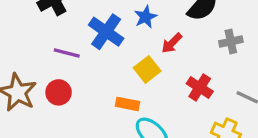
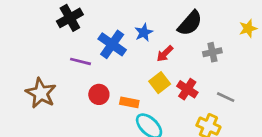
yellow square: (147, 69) -> (160, 83), moved
red circle: (59, 92) -> (99, 94), moved

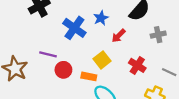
purple line: (80, 61) -> (48, 54), moved
yellow square: (160, 83) -> (102, 60), moved

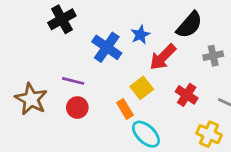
red arrow: (119, 36) -> (163, 57), size x1.5
red circle: (63, 70) -> (77, 108), moved
orange rectangle: (89, 76) -> (125, 109), turned 48

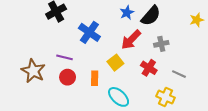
blue star: (140, 35) -> (127, 13), moved
gray cross: (213, 56) -> (161, 44), moved
orange rectangle: (125, 109) -> (95, 78), moved, turned 32

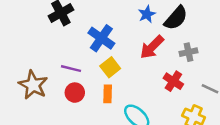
yellow square: (115, 63) -> (110, 67), moved

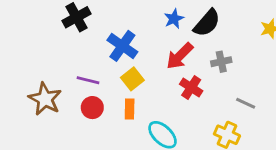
red cross: (173, 81) -> (191, 87), moved

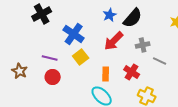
red cross: (191, 87) -> (132, 72), moved
brown star: (45, 99) -> (20, 71), size x0.7
gray line: (246, 103) -> (160, 61), moved
orange rectangle: (130, 109) -> (106, 74), moved

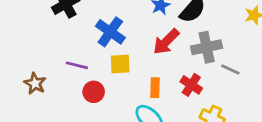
gray cross: (143, 45) -> (207, 47), size x1.5
yellow square: (81, 57) -> (120, 64), turned 35
red circle: (53, 77) -> (94, 92), moved

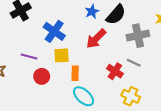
gray cross: (207, 47) -> (138, 36), moved
gray line: (230, 70) -> (134, 63), moved
orange rectangle: (155, 88) -> (75, 73), moved

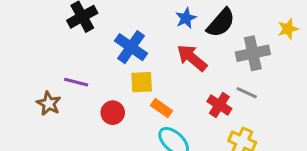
red arrow: (96, 39) -> (192, 58), turned 85
purple line: (29, 56) -> (76, 82), moved
orange rectangle: (75, 73) -> (161, 108), turned -56

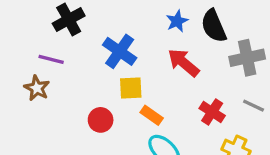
black semicircle: (221, 23) -> (214, 26), turned 116
purple line: (76, 82) -> (51, 59), moved
gray line: (247, 93) -> (254, 106), moved
brown star: (49, 103) -> (37, 88), moved

